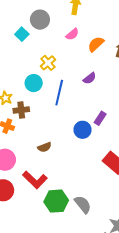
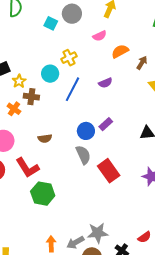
cyan square: (22, 34) -> (51, 23), turned -32
gray semicircle: (83, 204) -> (83, 155), moved

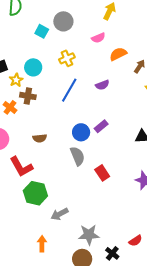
gray circle: (72, 14) -> (63, 21), moved
cyan square: (51, 23) -> (42, 31), moved
cyan circle: (50, 74) -> (33, 67), moved
red rectangle: (109, 171) -> (102, 173), size x0.7
gray arrow: (75, 242) -> (60, 214), moved

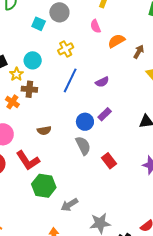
pink semicircle: (98, 38) -> (95, 26), turned 96
purple semicircle: (102, 85) -> (102, 82), moved

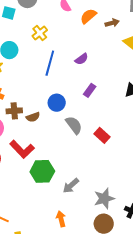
brown arrow: (139, 52) -> (112, 23), turned 56
brown cross: (29, 89) -> (14, 111), moved
blue circle: (85, 122) -> (57, 103), moved

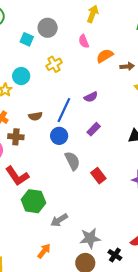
blue line: (50, 63) -> (64, 110), moved
brown semicircle: (33, 117) -> (35, 116), moved
orange arrow: (61, 219) -> (44, 251), turned 42

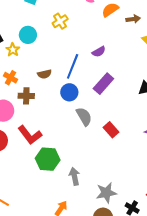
purple rectangle: (94, 129) -> (103, 84), size x1.5
gray arrow: (59, 220) -> (74, 176), turned 114

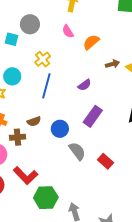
brown arrow: (133, 19) -> (112, 64), moved
blue line: (73, 66) -> (46, 86), moved
brown semicircle: (45, 74) -> (34, 121), moved

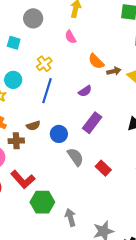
gray circle: (30, 24) -> (33, 18), moved
orange semicircle: (91, 42) -> (96, 61), moved, turned -96

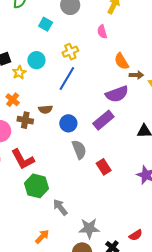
purple semicircle: (85, 91) -> (117, 94), moved, size x1.6
gray arrow: (70, 217) -> (60, 207), turned -36

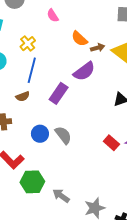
brown semicircle: (45, 109) -> (23, 96), moved
purple rectangle: (103, 120) -> (59, 93), moved
blue circle: (68, 123) -> (40, 134), moved
red rectangle: (104, 167) -> (111, 143), moved

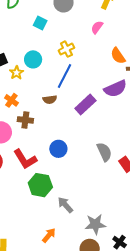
pink semicircle: (53, 16) -> (97, 27), turned 56
blue circle: (40, 134) -> (58, 149), moved
gray semicircle: (63, 135) -> (104, 152), moved

